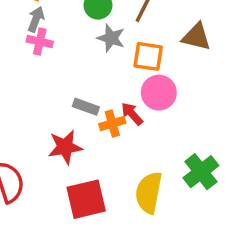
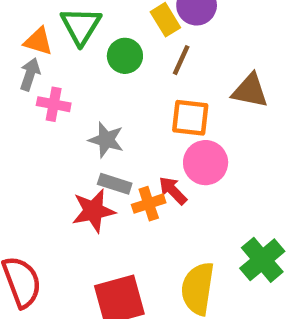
gray arrow: (36, 19) -> (30, 74), moved
gray star: (111, 38) -> (106, 140), moved
red star: (65, 147) -> (93, 211), moved

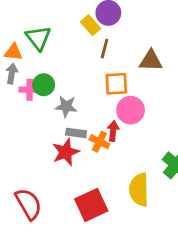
green circle: (125, 56) -> (44, 85), moved
red arrow: (173, 191) -> (113, 131), turned 60
orange cross: (149, 204) -> (99, 142), turned -36

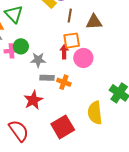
brown line: (105, 49) -> (70, 16), moved
red arrow: (113, 131) -> (64, 52), moved
red star: (66, 152) -> (33, 100), moved

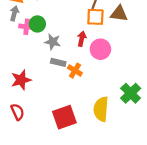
orange square: (72, 41) -> (95, 17), moved
red star: (33, 100) -> (21, 80), moved
red semicircle: (19, 131) -> (18, 112), size x0.7

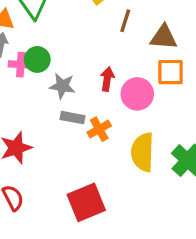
orange square: (95, 17) -> (170, 72), moved
orange cross: (75, 71) -> (99, 129), turned 32
yellow semicircle: (101, 109) -> (143, 152), moved

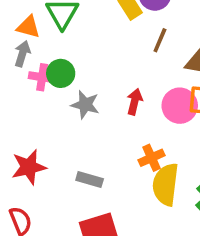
pink circle: (137, 94) -> (180, 106), moved
gray rectangle: (72, 118) -> (90, 180), moved
orange cross: (99, 129) -> (151, 158), moved

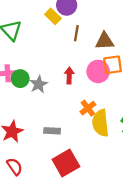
green circle: (61, 73) -> (20, 79), moved
gray star: (85, 105) -> (39, 84), turned -30

